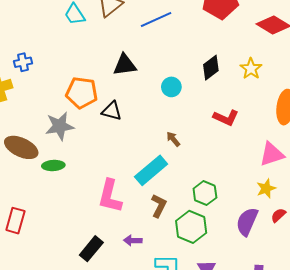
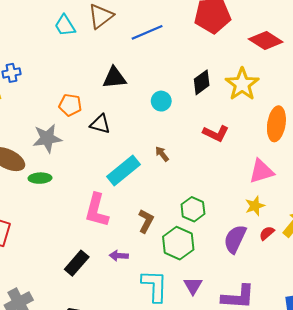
yellow star: (251, 69) -> (242, 84), size x1.5
orange pentagon: (82, 93) -> (70, 105), size x0.7
cyan rectangle: (151, 170) -> (124, 170), moved

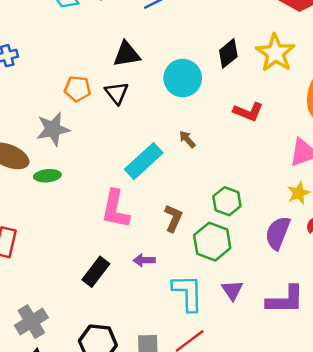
cyan circle: (161, 101) -> (183, 78), size x1.6
black triangle: (100, 124) -> (117, 93), moved, turned 40

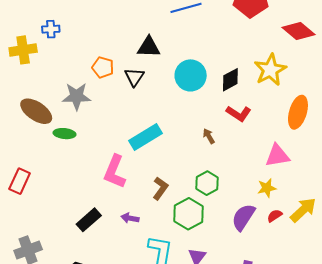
black diamond: (228, 53) -> (230, 80), moved
brown arrow: (187, 139) -> (209, 136), moved

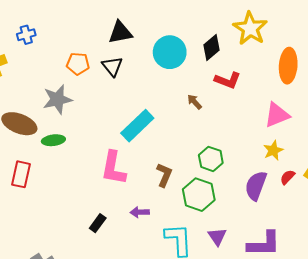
blue cross: (51, 29) -> (26, 35), moved
brown arrow: (209, 136) -> (195, 102), moved
red rectangle: (20, 181) -> (21, 174), moved
black rectangle: (89, 220) -> (98, 223), size x0.7

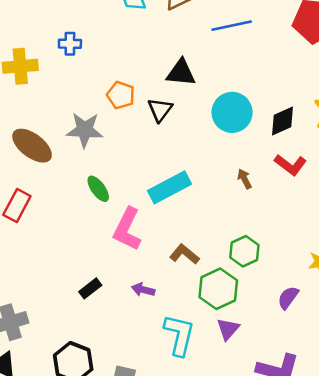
green ellipse: (53, 140) -> (98, 189), moved, turned 45
brown L-shape: (164, 175) -> (184, 254), turned -90
purple semicircle: (256, 186) -> (288, 298), size x0.7
purple triangle: (217, 237) -> (228, 329), moved

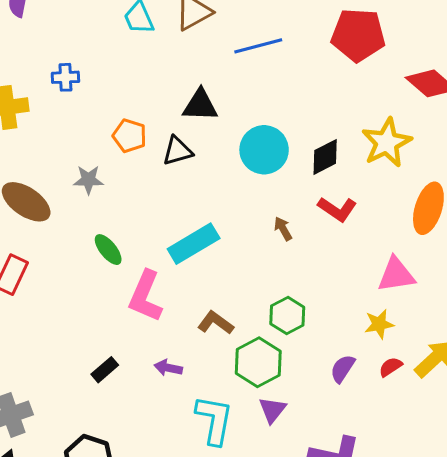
black triangle: (160, 110) -> (177, 151), turned 40
gray star: (85, 130) -> (88, 180), size x0.7

